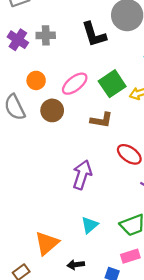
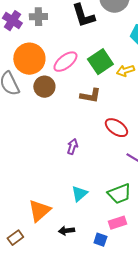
orange circle: (36, 80) -> (29, 59), size x1.8
purple arrow: (82, 175) -> (72, 147), size x0.6

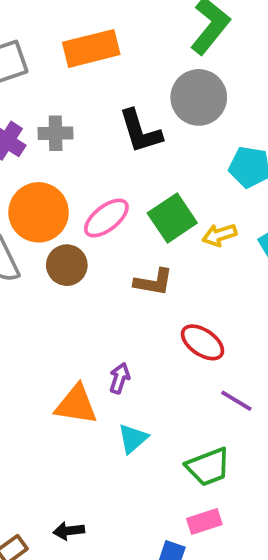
cyan triangle: (79, 194) -> (133, 438), moved
orange triangle: (39, 211) -> (76, 405), moved, turned 50
black arrow: (66, 231) -> (69, 531), moved

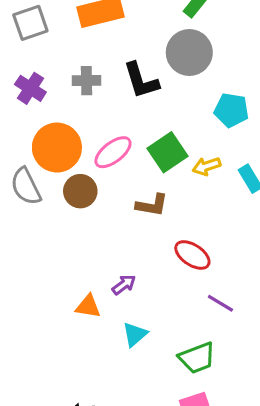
gray cross: (56, 133) -> (87, 81), moved
purple arrow: (120, 378) -> (124, 285), turned 35
orange triangle: (76, 405) -> (88, 306), size x0.7

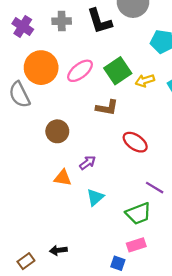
brown circle: (80, 191) -> (57, 131), moved
purple line: (220, 303) -> (155, 188), moved

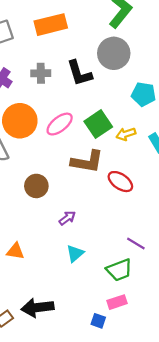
brown L-shape: (107, 108) -> (87, 162), size x1.4
red ellipse: (135, 142) -> (120, 182), moved
orange triangle: (63, 178) -> (15, 251), moved
black arrow: (58, 250) -> (37, 308), size x1.8

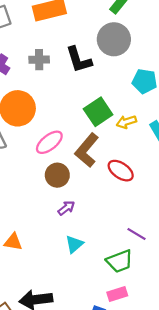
pink ellipse: (60, 124) -> (49, 142), moved
brown L-shape: (87, 162) -> (87, 150), turned 120
brown circle: (36, 186) -> (57, 175), moved

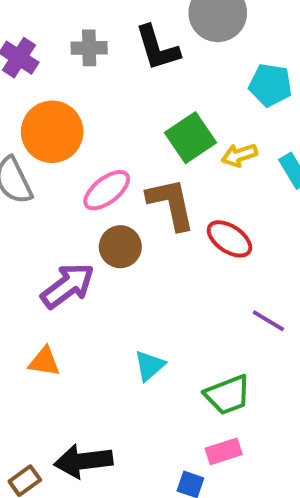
brown L-shape: (87, 150) -> (171, 204), turned 128
purple arrow: (66, 208) -> (68, 286), moved, size x1.8
purple line: (137, 234) -> (268, 321), moved

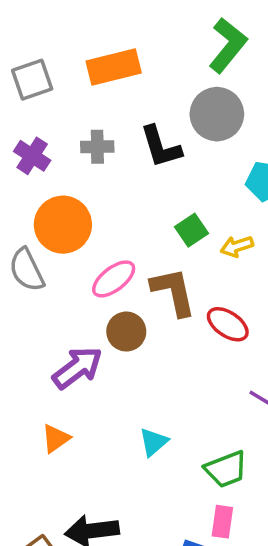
green square: (190, 138) -> (192, 230), size x0.7
orange triangle: (44, 362) -> (56, 438), turned -44
pink rectangle: (224, 451) -> (222, 522), turned -64

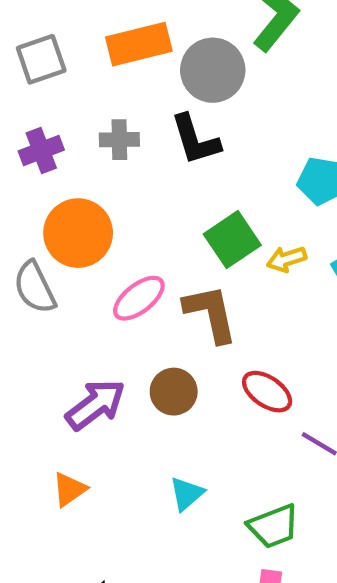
gray circle: (217, 114) -> (213, 70), moved
purple cross: (32, 156) -> (41, 151), turned 36
green square: (192, 230) -> (232, 240), size x1.4
red ellipse: (228, 324) -> (267, 392), moved
brown circle: (126, 331) -> (174, 392), moved

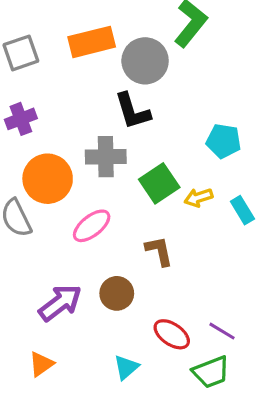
gray cross: (119, 140) -> (106, 157), moved, size x1.4
brown L-shape: (211, 313) -> (159, 251), moved, size x0.7
red ellipse: (267, 392) -> (172, 334), moved
green trapezoid: (274, 526) -> (211, 372), moved

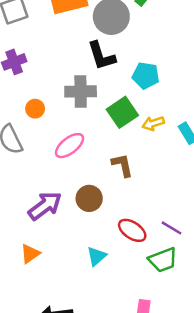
cyan pentagon: (224, 141) -> (146, 75), moved
orange circle: (48, 179) -> (35, 109), size x0.5

